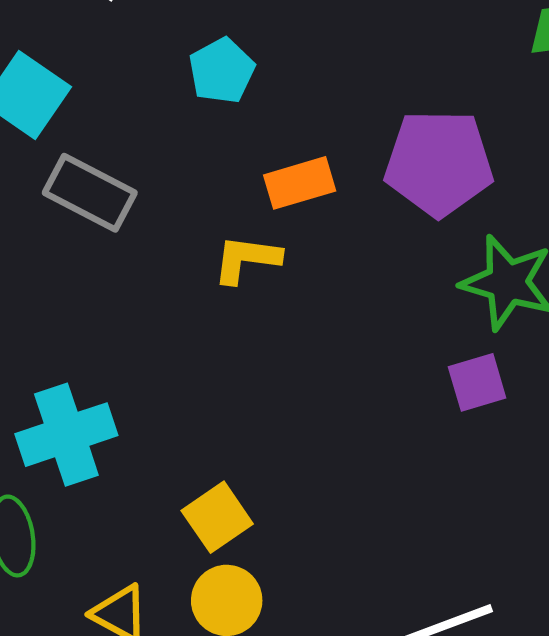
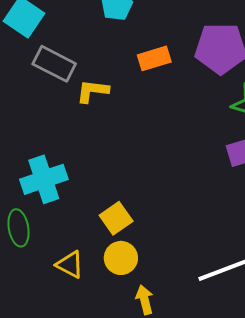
yellow L-shape: (247, 259) -> (92, 91), moved

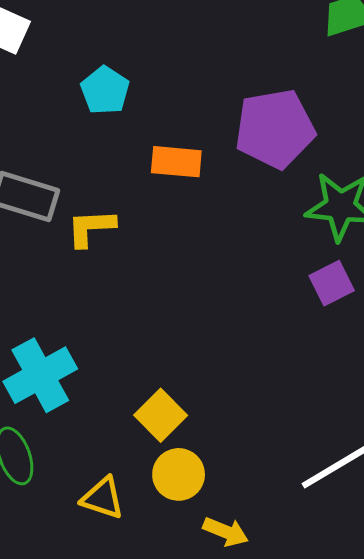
orange rectangle: (154, 58) -> (176, 162), turned 32
yellow arrow: (145, 300) -> (226, 532), turned 136

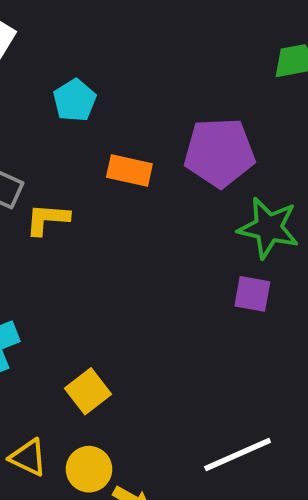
purple square: (332, 283) -> (252, 294), turned 30
yellow circle: (179, 474) -> (89, 469), moved

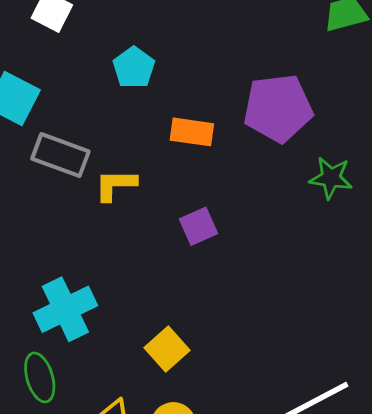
green star: (268, 228) -> (331, 178), size x0.7
purple square: (252, 294) -> (199, 226), moved, turned -30

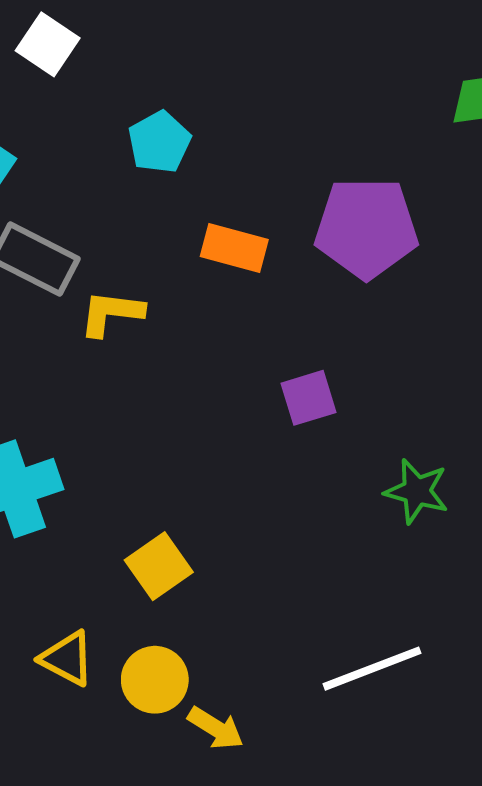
green star: (331, 178) -> (417, 491), moved
purple square: (199, 226) -> (308, 398), moved

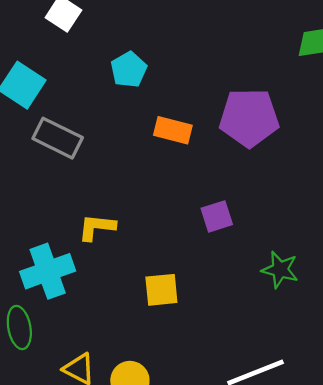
yellow L-shape: (111, 313) -> (97, 227), moved
yellow square: (159, 566) -> (161, 290), moved, turned 30

